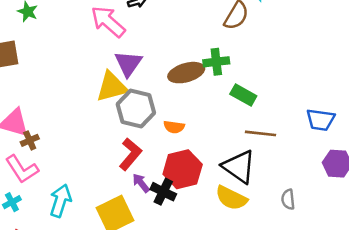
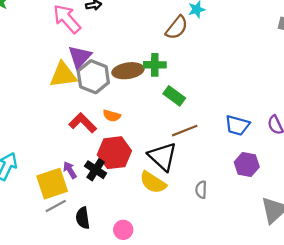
gray hexagon: (136, 109) -> (93, 77), moved
brown line: (261, 133) -> (185, 131), turned -35
red L-shape: (130, 154) -> (83, 123), moved, turned -92
purple arrow: (141, 183) -> (70, 170), moved

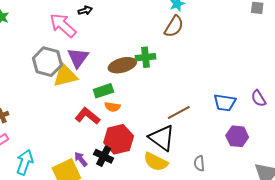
brown semicircle: (177, 28) -> (174, 26), moved
gray hexagon: (93, 77) -> (47, 62), moved
green rectangle: (174, 96) -> (103, 91), moved, turned -48

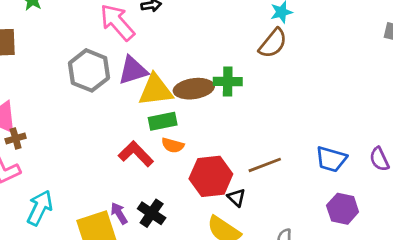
purple triangle: (78, 58) -> (133, 70), turned 30
yellow triangle: (65, 75) -> (156, 90), moved
black triangle: (162, 138) -> (236, 198), size x0.5
red hexagon: (119, 139) -> (211, 176), moved

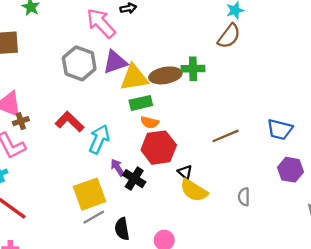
red L-shape: (136, 154) -> (70, 122), moved
red hexagon: (211, 176) -> (159, 148), moved
black triangle: (236, 198) -> (185, 172), moved
cyan arrow: (40, 208) -> (99, 139), moved
purple arrow: (119, 213) -> (118, 168), moved

